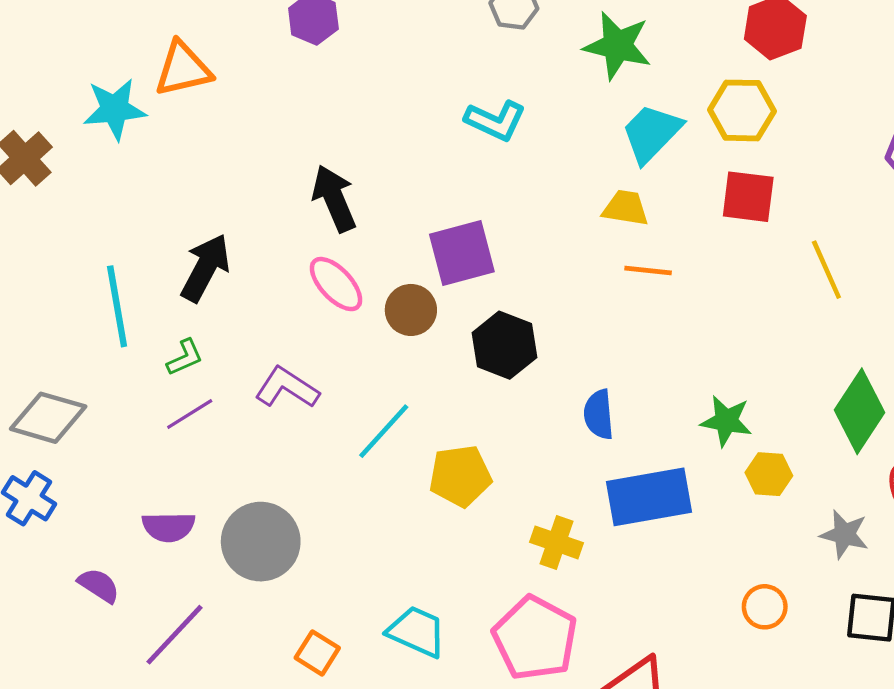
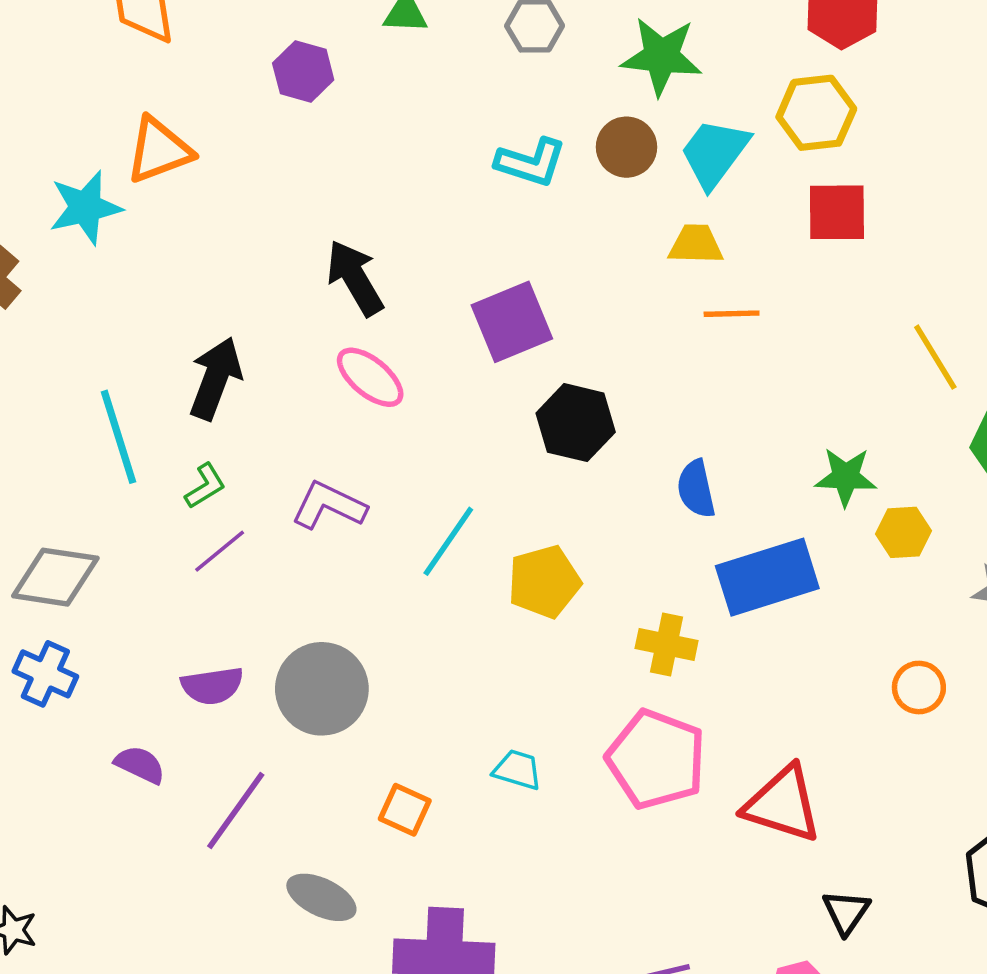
yellow line: (826, 270) -> (935, 357), moved
brown circle: (411, 310) -> (627, 147), moved
cyan trapezoid: (417, 632) -> (517, 770), size x0.7

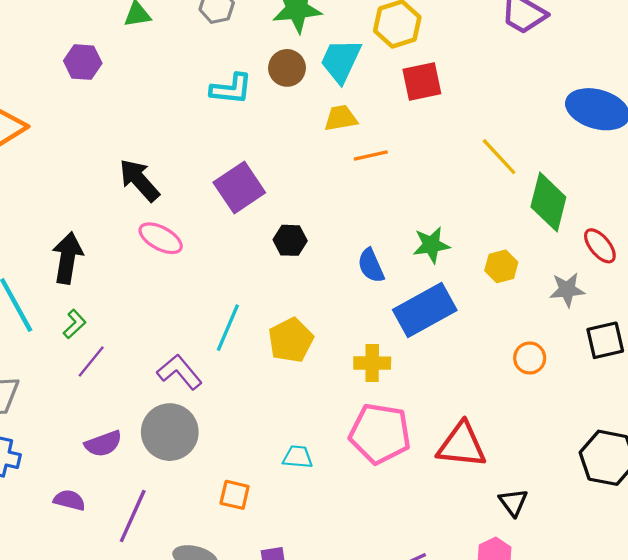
black hexagon: (576, 423) -> (290, 240), size x0.7
green star: (846, 477) -> (431, 245), moved
purple L-shape: (329, 506) -> (179, 372), moved, turned 36

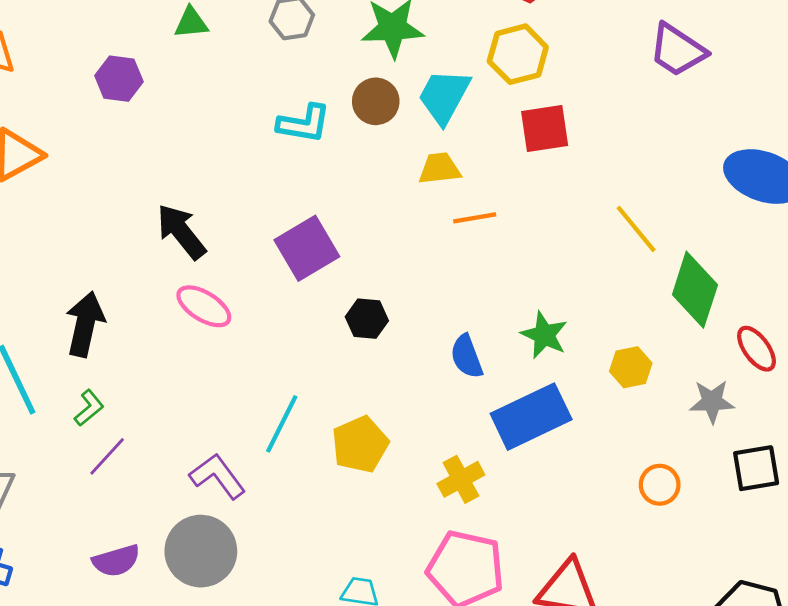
green star: (431, 245) -> (544, 335), turned 30
yellow cross: (372, 363) -> (461, 479), turned -32

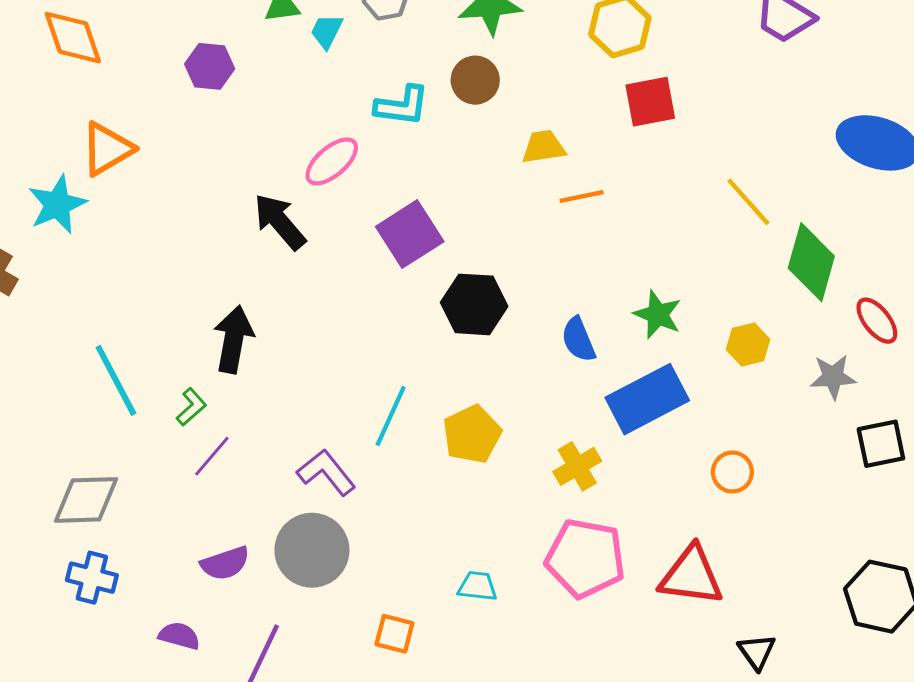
cyan trapezoid: (444, 96) -> (327, 31), moved, size x0.6
pink ellipse: (204, 306) -> (332, 161), moved, turned -70
black hexagon: (367, 319) -> (474, 304), size x1.5
black arrow: (85, 324) -> (233, 339), moved
orange circle: (660, 485) -> (732, 472), moved

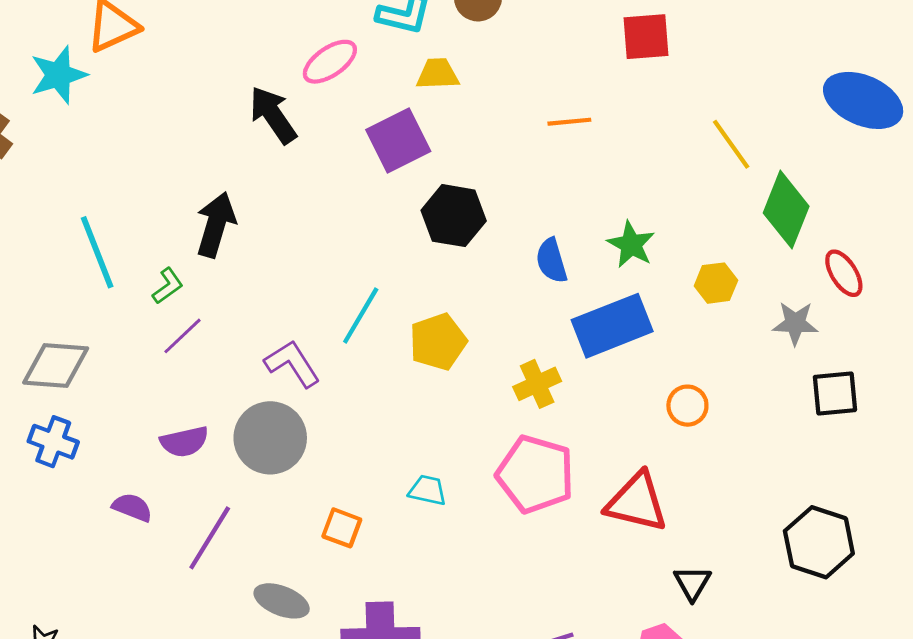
yellow trapezoid: (544, 147) -> (438, 74), moved

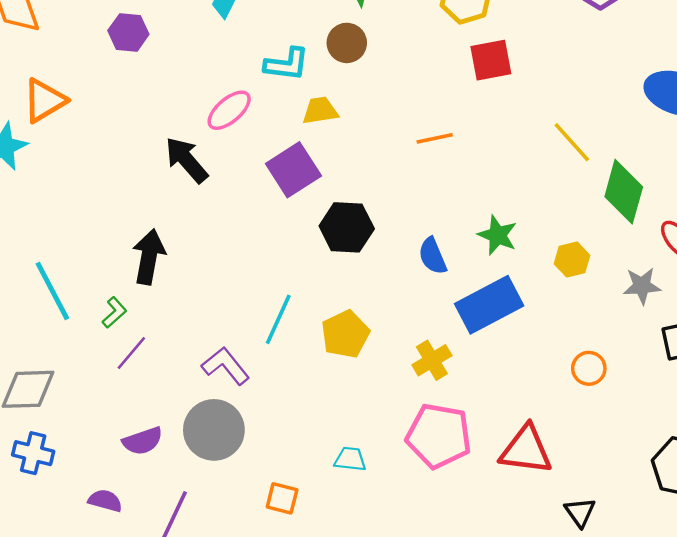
orange circle: (687, 406) -> (589, 368), moved

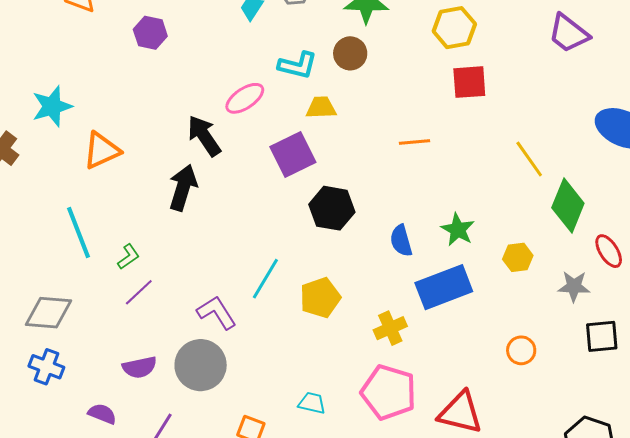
purple hexagon: (128, 32) -> (150, 33), moved
orange triangle: (44, 101) -> (102, 151), moved
black arrow: (149, 257) -> (183, 188), moved

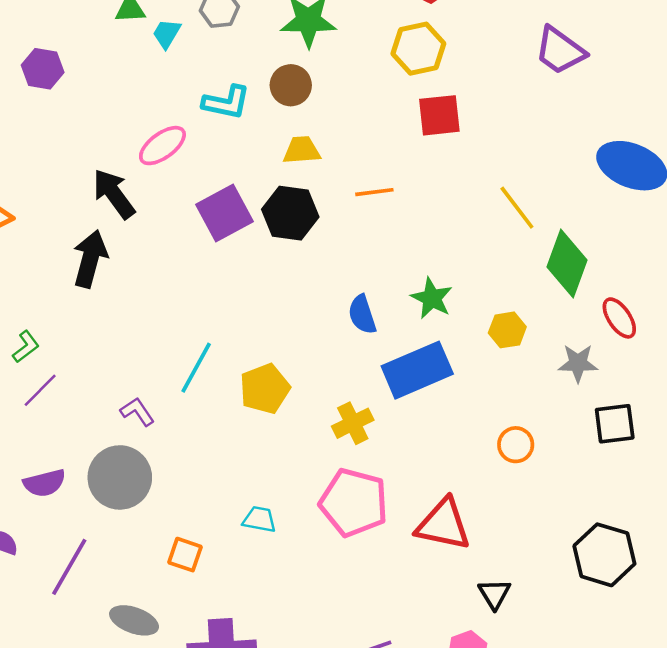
yellow trapezoid: (321, 108) -> (302, 150), moved
black hexagon: (332, 208) -> (290, 213), moved
purple L-shape: (217, 312) -> (137, 412), size x0.7

